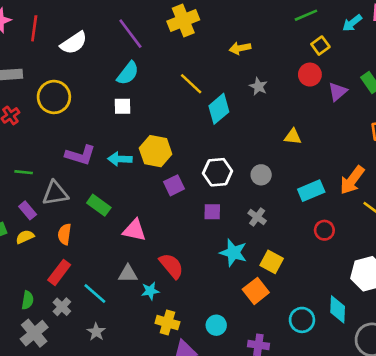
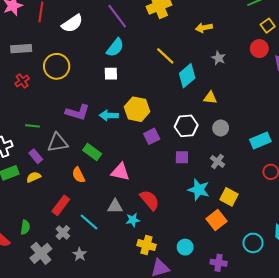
yellow triangle: (293, 137) -> (210, 98), moved
orange semicircle: (65, 234) -> (79, 175), moved, turned -35
green semicircle: (28, 300) -> (25, 227), moved
gray star: (96, 332) -> (80, 254), moved

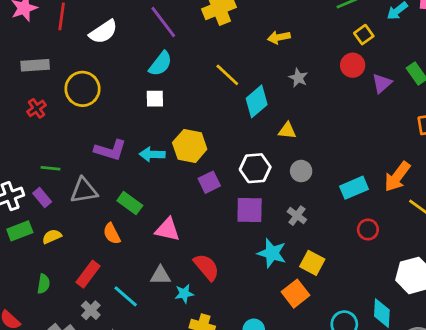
purple rectangle: (36, 156) -> (42, 197), moved
purple square: (182, 157) -> (250, 210), size x1.5
green semicircle: (25, 227) -> (43, 284), moved

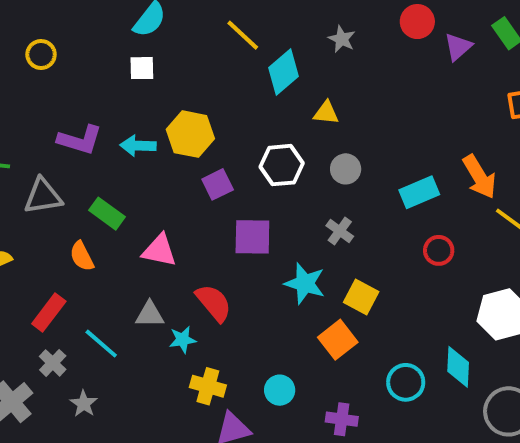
yellow circle: (82, 89) -> (41, 55), size x0.6
orange arrow: (397, 177) -> (479, 177), turned -68
purple square: (250, 210) -> (252, 237), moved

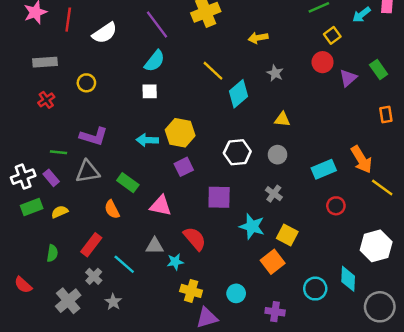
yellow triangle: (326, 113) -> (282, 119), moved
purple L-shape: (80, 140) -> (94, 136), moved
purple square: (218, 184) -> (184, 167), moved

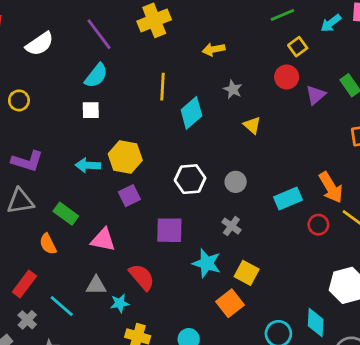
yellow line: (213, 71) -> (162, 87), turned 50
yellow triangle: (282, 119) -> (252, 125), moved, turned 35
red circle: (336, 206) -> (318, 225), moved

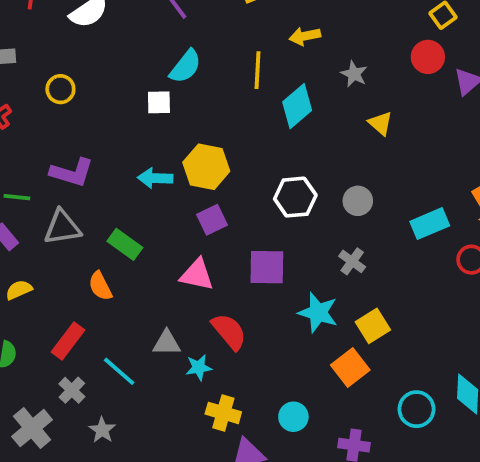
yellow arrow: (214, 49) -> (305, 36), moved
cyan semicircle: (96, 76) -> (185, 66), moved
pink triangle: (103, 240) -> (197, 275), moved
yellow square: (247, 273) -> (373, 326), turned 30

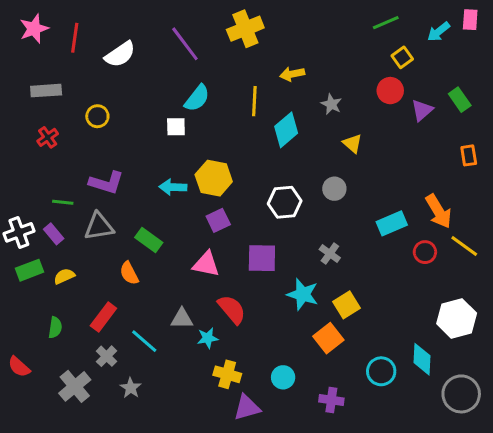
gray circle: (358, 201) -> (334, 189), moved

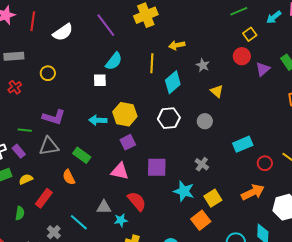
white hexagon: (285, 202) -> (169, 118), moved
orange arrow: (439, 211) -> (253, 192), moved, turned -85
red rectangle: (103, 317) -> (44, 198), moved

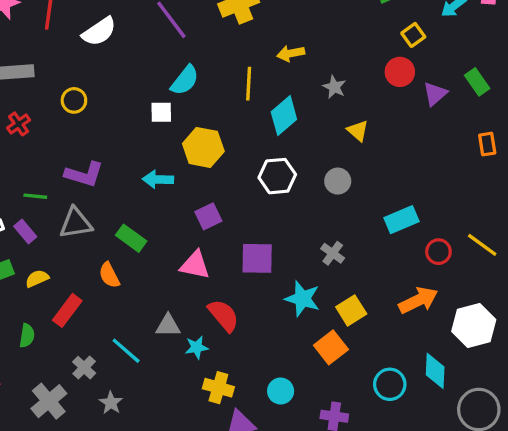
yellow hexagon: (125, 114) -> (203, 147), moved

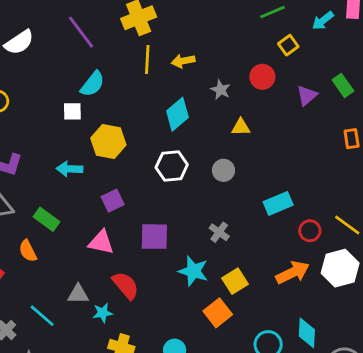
red circle: (400, 72) -> (262, 77), moved
yellow line: (249, 84) -> (147, 60), moved
yellow triangle: (358, 131) -> (241, 127), turned -42
white hexagon: (474, 326) -> (340, 268), moved

